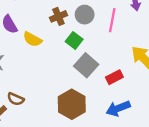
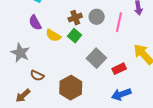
green square: (74, 40) -> (75, 36), moved
brown semicircle: (16, 99) -> (37, 76), moved
brown hexagon: (72, 104) -> (71, 88), moved

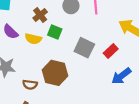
brown cross: (75, 18) -> (40, 15), moved
brown hexagon: (71, 88) -> (55, 73), moved

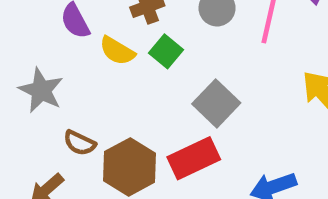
red rectangle: (111, 51) -> (194, 158), moved, size x1.5
brown hexagon: (55, 73) -> (129, 167), moved

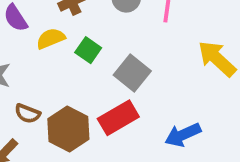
yellow semicircle: (117, 51) -> (51, 39), turned 132
green square: (166, 51) -> (88, 50), moved

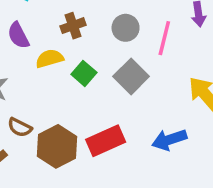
gray square: (132, 73) -> (131, 76), moved
blue arrow: (183, 135) -> (169, 140), moved

